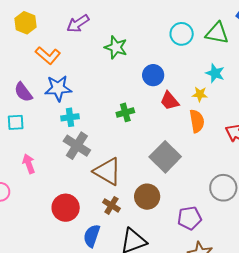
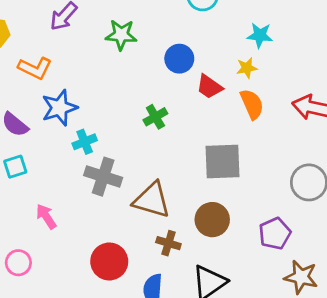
gray square: (165, 157) -> (223, 161), turned -32

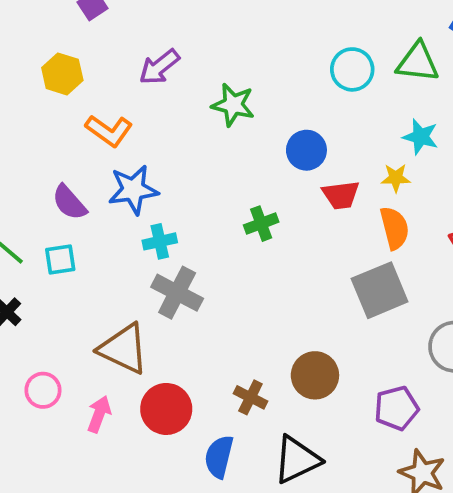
red trapezoid: (209, 87) -> (341, 195), turned -52
gray square: (223, 161) -> (380, 290), moved, turned -30
brown triangle: (152, 200) -> (123, 349), moved
pink arrow: (46, 216) -> (99, 414), moved, turned 45

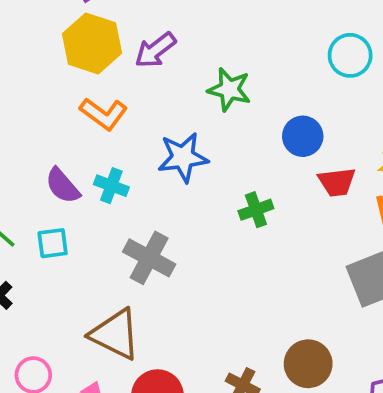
yellow hexagon: (62, 74) -> (92, 43), moved, size x1.4
blue star: (133, 190) -> (183, 157), moved
cyan cross: (160, 241) -> (111, 186), moved, turned 32
gray cross: (177, 293) -> (149, 258), moved

